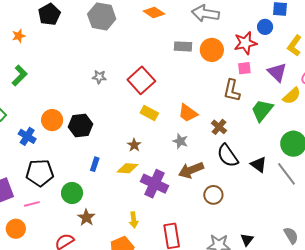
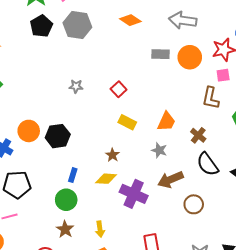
black pentagon: (49, 14) -> (41, 26), moved
red square: (141, 80) -> (119, 89), size x0.6
orange trapezoid: (188, 113) -> (166, 122), turned -100
green circle: (72, 193) -> (66, 200), moved
yellow arrow: (134, 220) -> (100, 229), moved

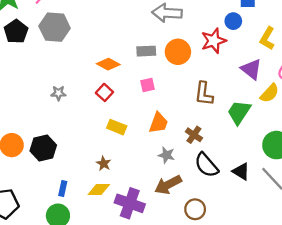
orange diamond: (130, 20) -> (108, 64), moved
pink square: (223, 75) -> (148, 85), moved
gray star: (159, 150) -> (166, 155), moved

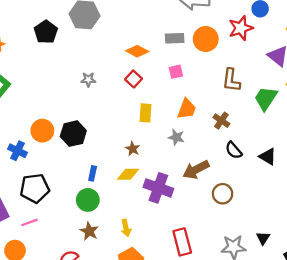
black pentagon: (16, 32) -> (46, 32), moved
yellow rectangle: (117, 127) -> (146, 113), turned 72
gray star: (166, 155) -> (176, 137), moved
black semicircle: (206, 165) -> (234, 150), size x0.7

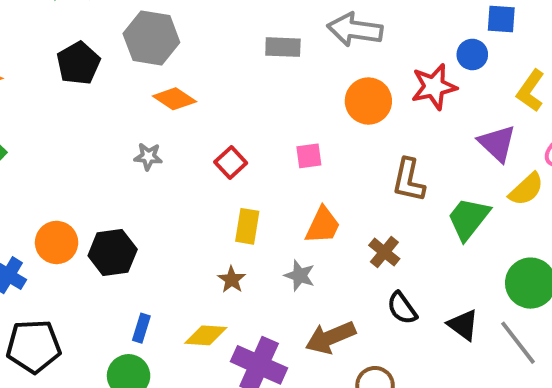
gray rectangle: (175, 38) -> (283, 47), moved
orange diamond: (137, 51) -> (174, 99), moved
brown star: (133, 149) -> (232, 280), moved

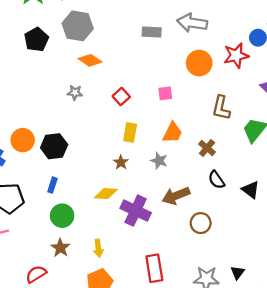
blue rectangle: (141, 328) -> (52, 185), moved

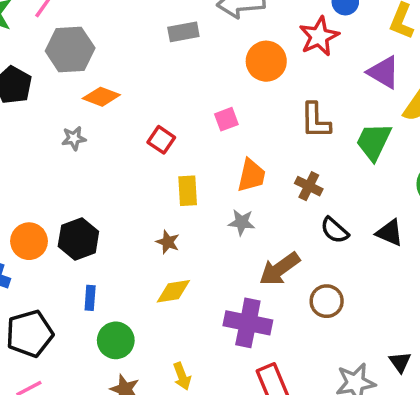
gray star: (75, 93) -> (74, 138), moved
brown star: (121, 162) -> (168, 242), moved
purple cross: (136, 211) -> (248, 323), moved

